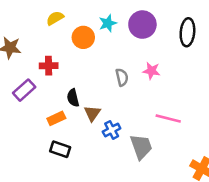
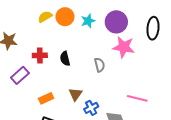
orange circle: (83, 37) -> (65, 17), moved
pink star: (151, 71) -> (124, 47), moved, size x1.5
black semicircle: (73, 98) -> (65, 59), moved

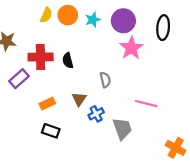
yellow semicircle: (45, 17) -> (46, 15), turned 144
pink star: (124, 47) -> (131, 48), turned 30
red cross: (40, 55) -> (41, 57), size x1.5
gray semicircle: (100, 65) -> (105, 80), moved

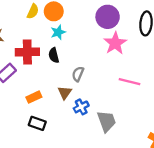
cyan star: (93, 20) -> (58, 32), moved
gray semicircle: (105, 80) -> (78, 74), moved, turned -144
pink line: (146, 104) -> (130, 82), moved

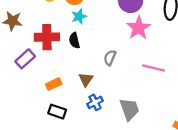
gray semicircle: (78, 74) -> (110, 58), moved
blue cross: (81, 107) -> (95, 102), moved

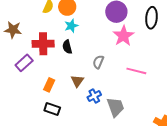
orange rectangle: (54, 84) -> (49, 85), turned -40
blue cross: (95, 102) -> (94, 96), moved

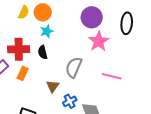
gray semicircle: (98, 62) -> (74, 67), size x1.5
orange rectangle: (49, 85) -> (23, 73), moved

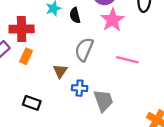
black semicircle: (43, 52) -> (75, 15), moved
blue cross: (70, 101) -> (80, 88), turned 32

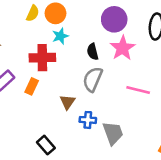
black semicircle: (75, 15) -> (93, 52), moved
red cross: (22, 29) -> (42, 58), moved
black rectangle: (32, 103) -> (46, 145), moved, turned 30

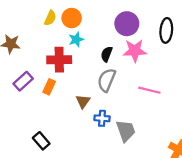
pink star: (123, 48) -> (135, 51), turned 30
black semicircle: (93, 52) -> (107, 54), turned 35
black rectangle: (46, 145) -> (41, 141), moved

